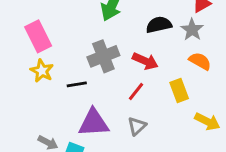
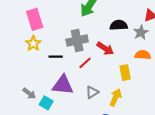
orange semicircle: (200, 61) -> (143, 55), turned -35
red line: (136, 92) -> (85, 63), moved
yellow arrow: (207, 121) -> (116, 97), moved, turned -102

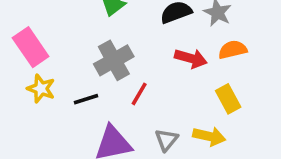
red arrow: (105, 49) -> (191, 58), moved
yellow rectangle: (125, 73) -> (228, 99), moved
yellow arrow: (116, 97) -> (209, 136), turned 96

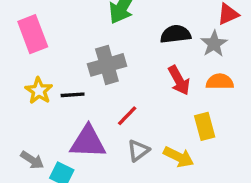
red arrow: (191, 58) -> (179, 80), turned 32
yellow star: (41, 89) -> (39, 91), moved
red line: (139, 94) -> (127, 116), moved

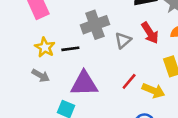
red line: (127, 116) -> (129, 81), moved
gray triangle: (138, 151) -> (123, 40), moved
gray arrow: (32, 160) -> (41, 75), moved

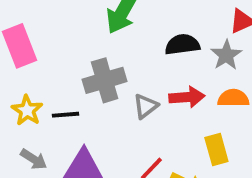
red arrow: (150, 33) -> (187, 97), turned -65
gray arrow: (41, 75) -> (34, 159), moved

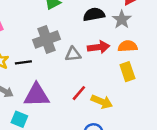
gray triangle: (146, 106) -> (73, 54), turned 35
yellow rectangle: (216, 149) -> (127, 72), moved

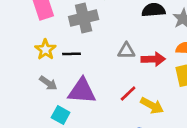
gray cross: (47, 40) -> (84, 18), moved
red arrow: (99, 47) -> (153, 59), moved

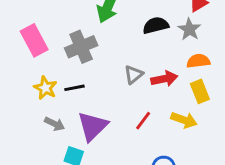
gray triangle: (126, 51) -> (134, 75), turned -30
purple triangle: (82, 91) -> (93, 126), turned -40
yellow arrow: (152, 105) -> (184, 120), moved

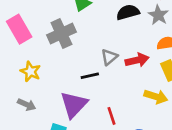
black line: (74, 88) -> (90, 76), moved
red line: (143, 121) -> (111, 116), moved, turned -54
gray arrow: (55, 124) -> (27, 105), moved

